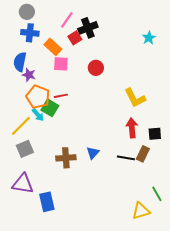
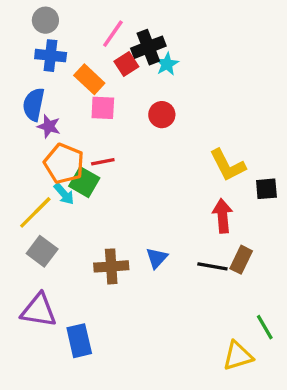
cyan star: (149, 38) -> (167, 64), moved
black square: (155, 134) -> (266, 189), moved
gray square: (25, 149) -> (42, 251), turned -30

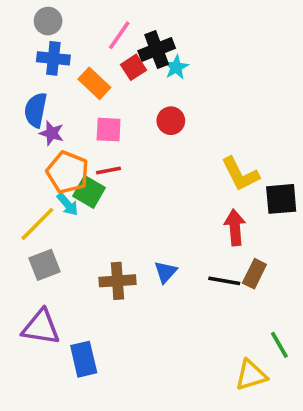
pink square: (103, 108) -> (109, 130), moved
black square: (266, 189) -> (281, 199), size x1.4
gray square: (42, 251) -> (44, 265), turned 32

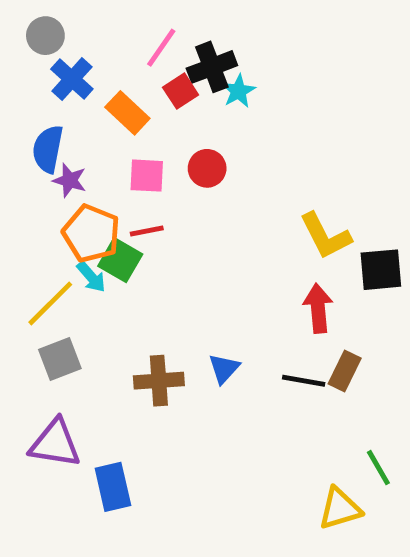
gray circle: (48, 21) -> (45, 36), moved
blue cross: (53, 58) -> (72, 79), turned 36
red circle: (171, 121) -> (207, 168), moved

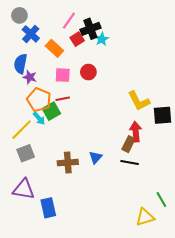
green square: (120, 260) -> (51, 111), turned 30
brown rectangle: (345, 371) -> (129, 144), moved

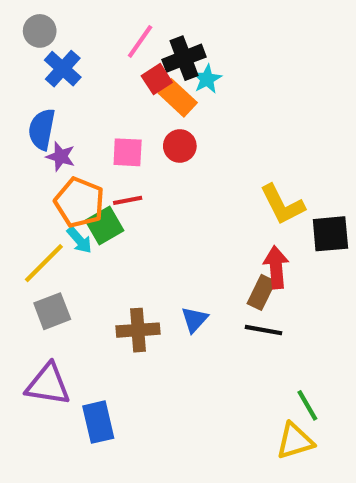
orange rectangle: (54, 48) -> (178, 98), moved
green line: (161, 200) -> (307, 405), moved

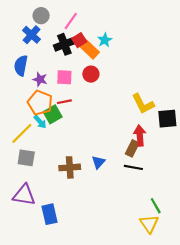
gray circle: (40, 31) -> (41, 16), moved
black cross: (184, 58) -> (64, 44), moved
purple star: (61, 156) -> (40, 79), moved
gray square: (52, 311) -> (26, 158), turned 30
yellow triangle: (295, 441) -> (149, 224), turned -48

